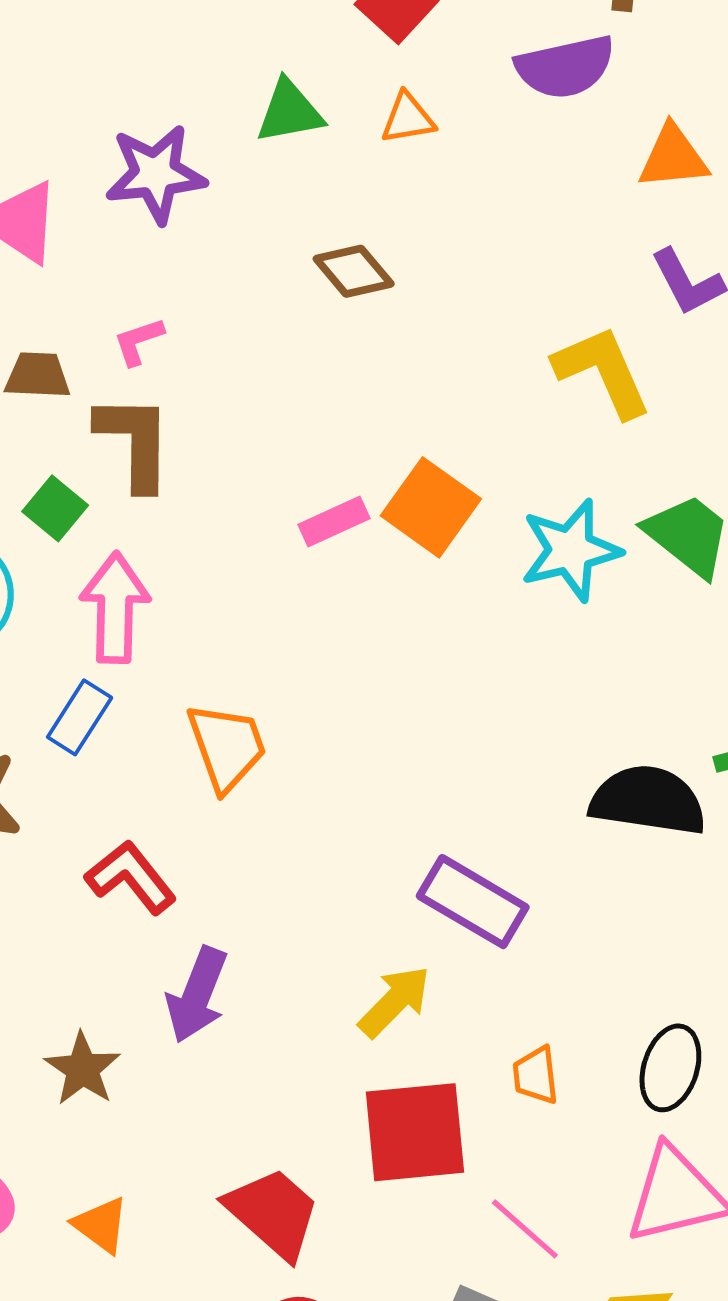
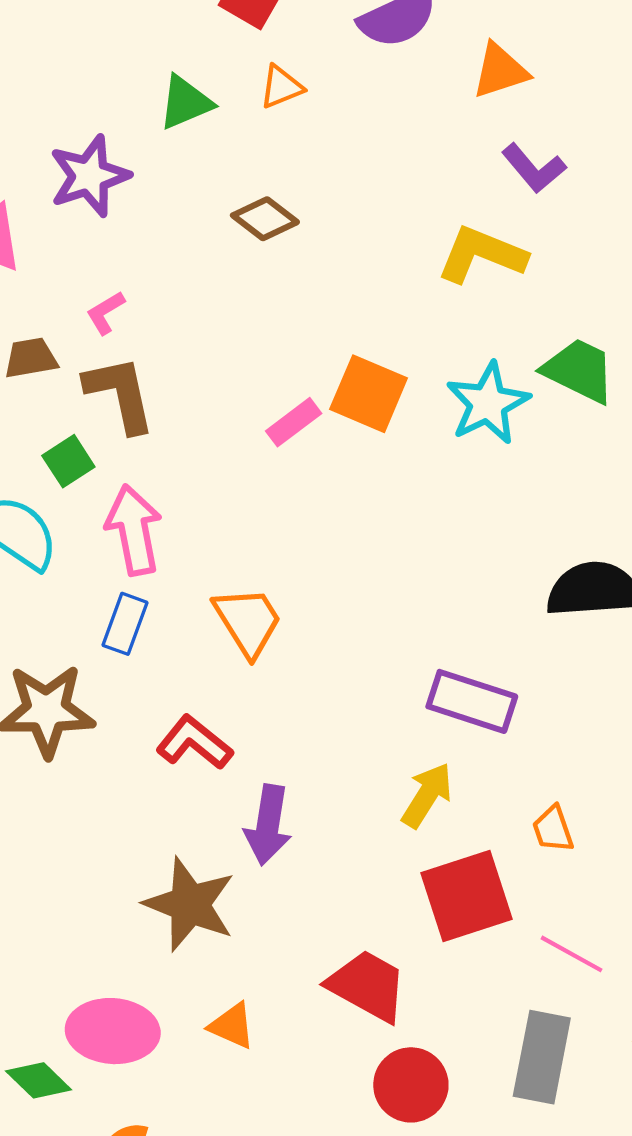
yellow L-shape: (603, 371) -> (482, 255), turned -32
green square: (55, 508) -> (68, 461), turned 30
brown star: (83, 1069) -> (190, 904), size x1.5

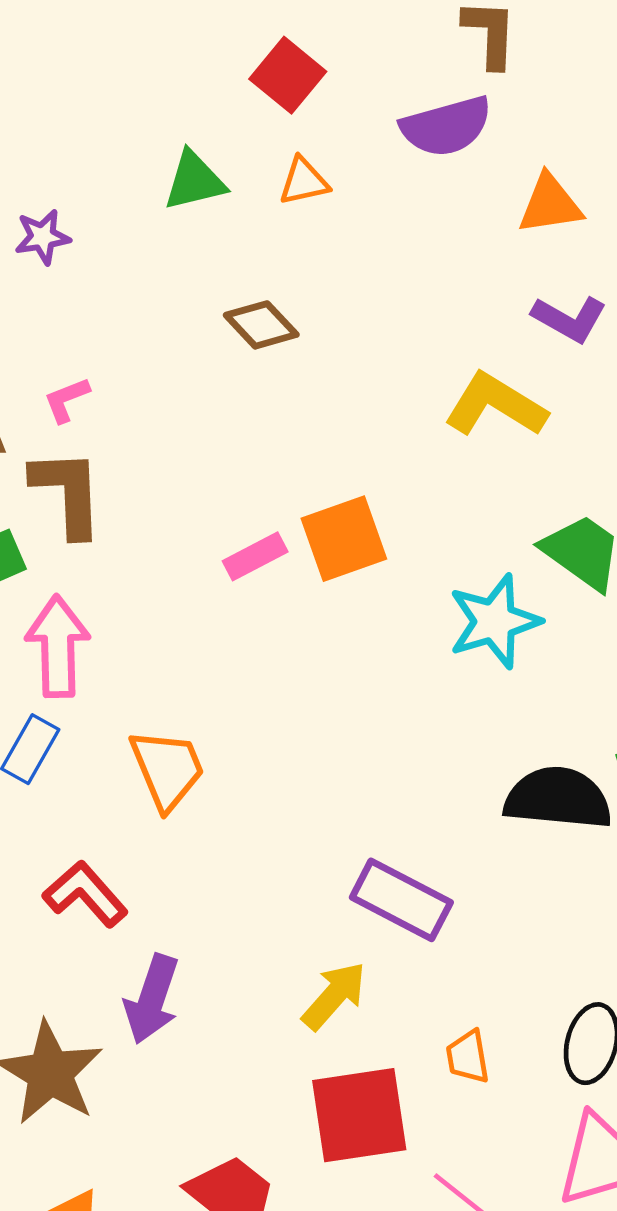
purple L-shape: (534, 168) -> (569, 319), turned -30
purple star: (89, 176) -> (43, 237), moved, size x0.6
orange square: (369, 394) -> (344, 539), turned 38
cyan star: (488, 403) -> (494, 621), moved

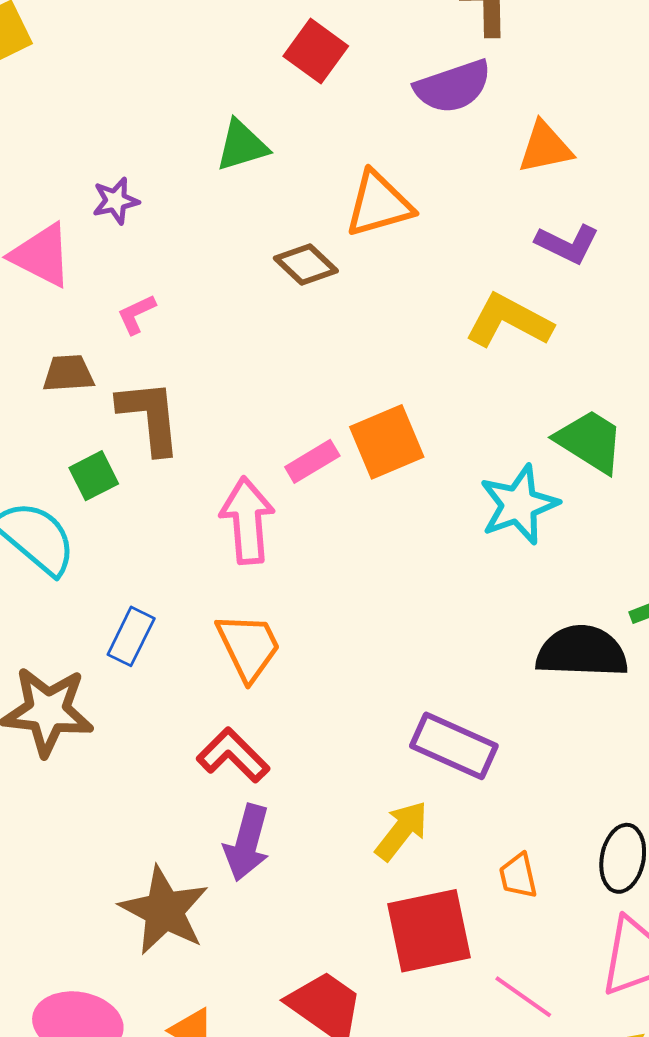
orange triangle: (304, 181) -> (379, 204), moved, size x1.6
pink L-shape: (66, 400) -> (136, 314), moved
pink arrow: (58, 646) -> (247, 521), moved
red L-shape: (85, 894) -> (233, 755), moved

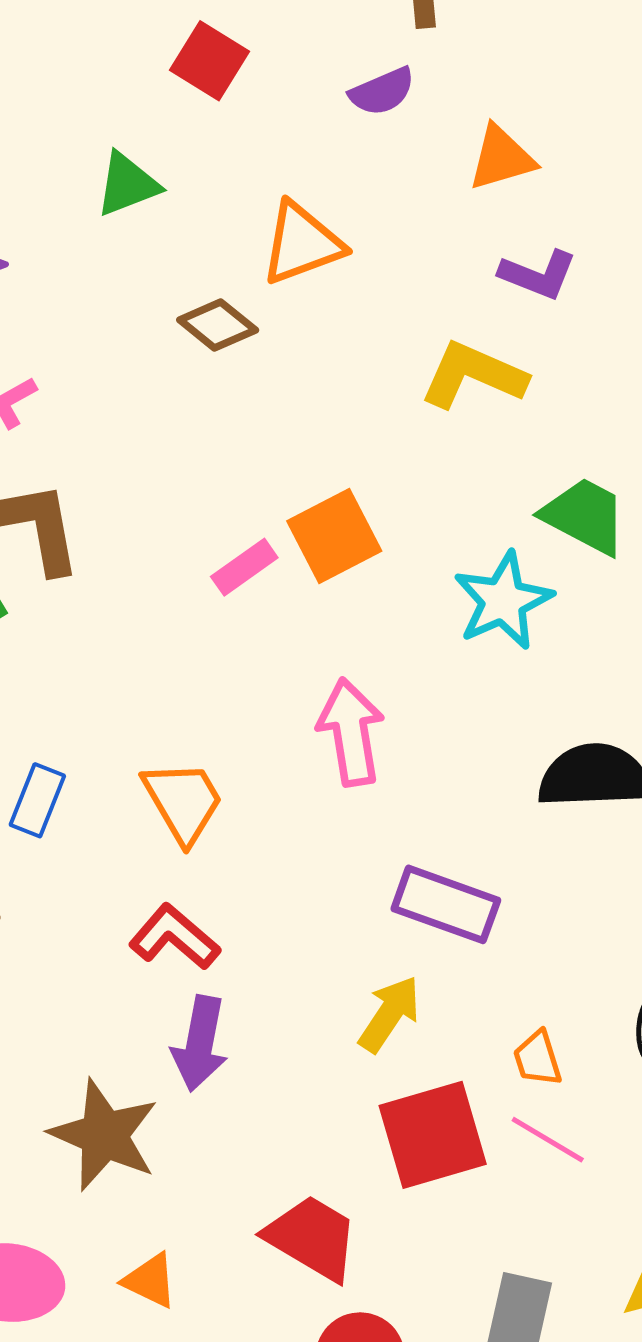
purple semicircle: (453, 87) -> (382, 92), size x0.7
pink arrow: (247, 521) -> (351, 732), moved
pink line: (523, 997) -> (548, 1140), moved

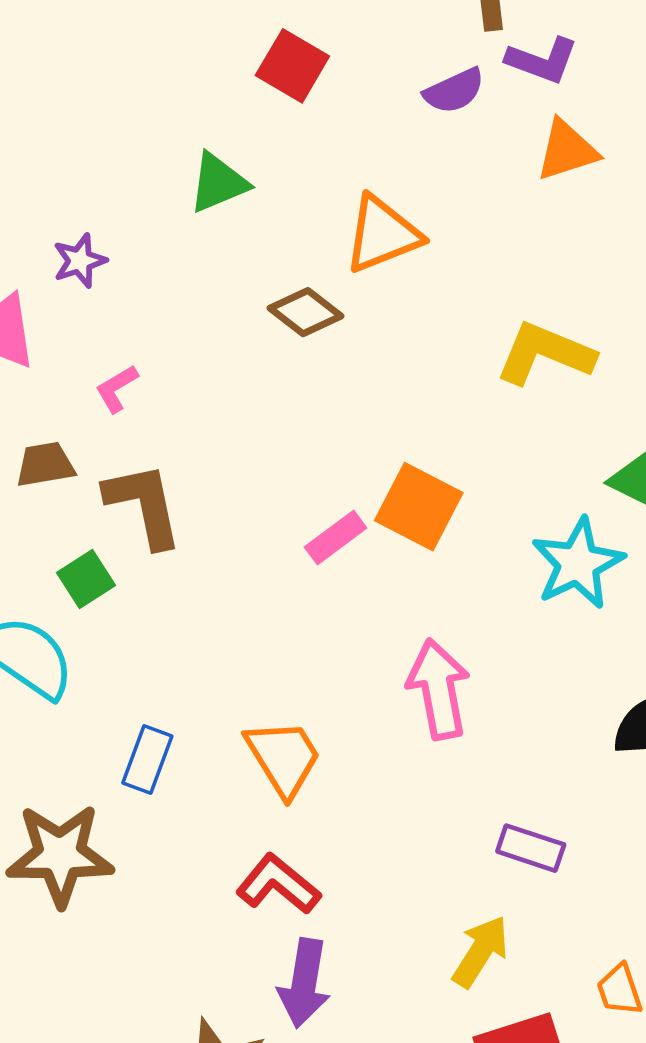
purple L-shape: (538, 275) -> (542, 60), moved
orange square: (334, 536) -> (419, 507), turned -34
purple rectangle: (446, 904) -> (531, 848), size x0.7

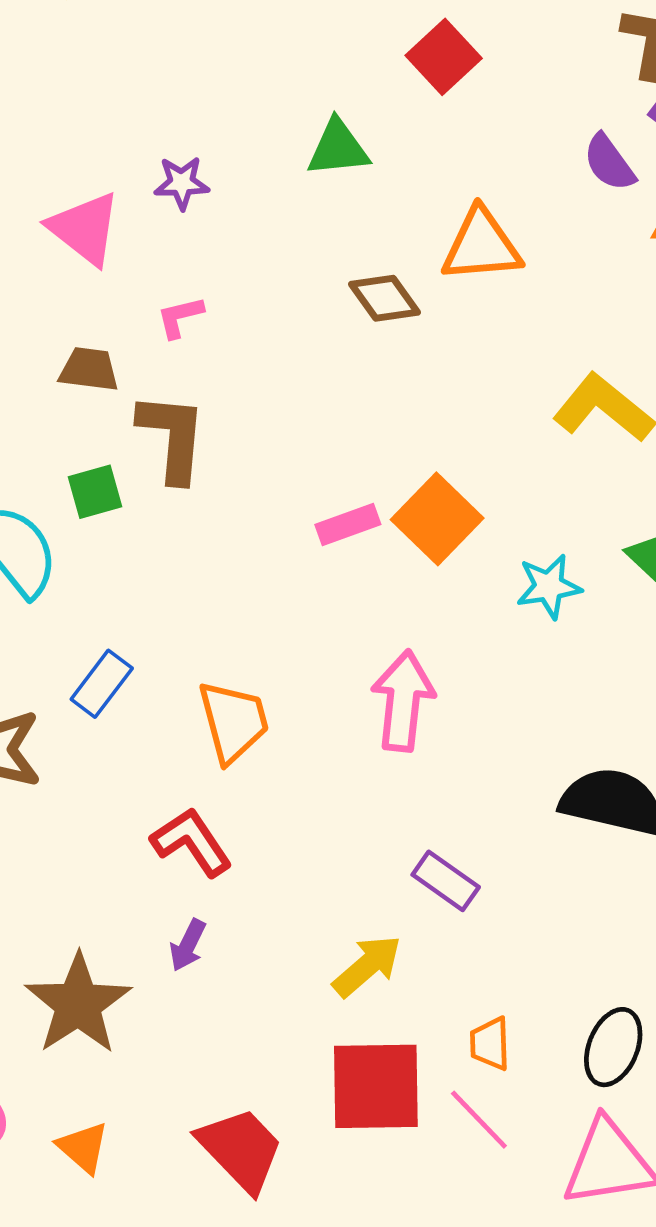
purple semicircle: (454, 91) -> (609, 163), moved, turned 62
cyan star: (578, 563) -> (549, 586), moved, size x0.7
purple arrow: (304, 983) -> (188, 945), size x0.6

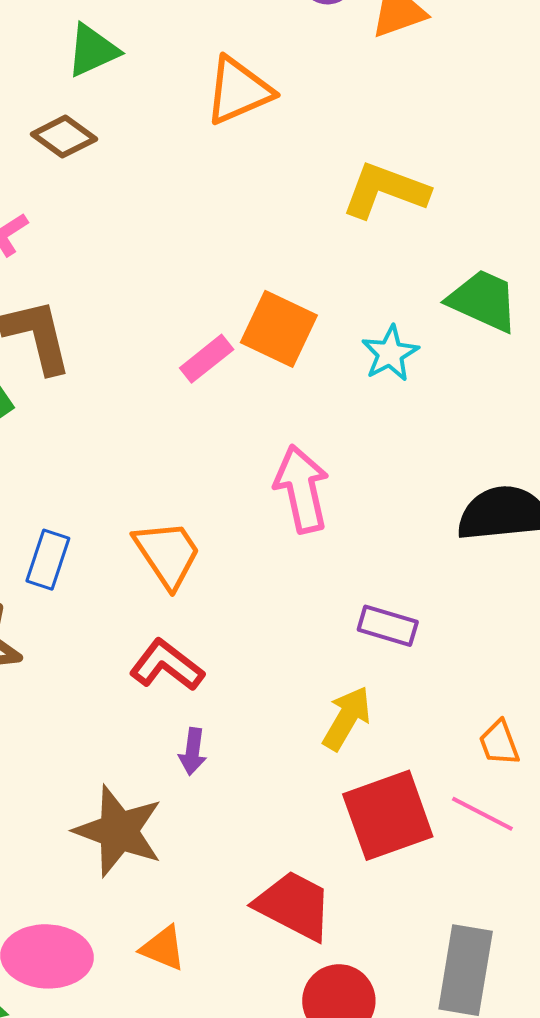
brown diamond: (384, 298) -> (64, 137), moved
orange trapezoid: (490, 1044) -> (499, 743), moved

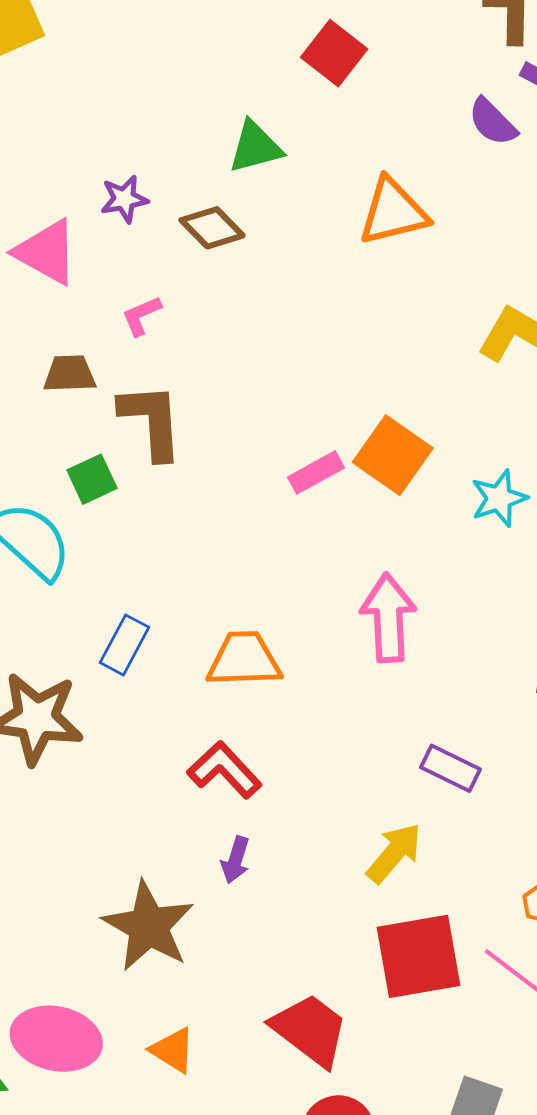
orange trapezoid: (167, 554) -> (244, 659), turned -68

